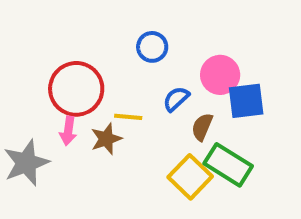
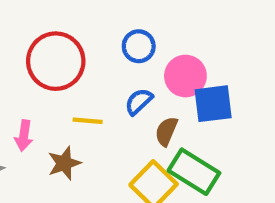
blue circle: (152, 47) -> (139, 46), moved
red circle: (76, 89) -> (56, 61), moved
brown star: (106, 139) -> (64, 163), moved

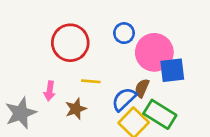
pink circle: (185, 76) -> (154, 52), size x1.4
blue semicircle: (139, 102) -> (124, 99), moved, size x1.4

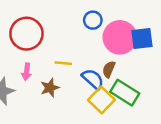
red circle: (70, 43) -> (26, 34), moved
blue square: (172, 70) -> (142, 39), moved
blue semicircle: (124, 99) -> (93, 79), turned 85

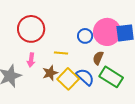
blue circle: (93, 20) -> (85, 36), moved
blue semicircle: (93, 79) -> (85, 77), moved
yellow square: (101, 100) -> (68, 79), moved

